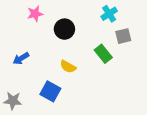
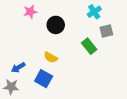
blue arrow: (21, 58) -> (18, 68), moved
yellow semicircle: (68, 67) -> (51, 57), moved

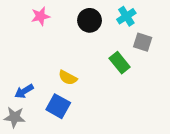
black circle: (56, 25) -> (90, 20), moved
gray square: (106, 31) -> (143, 42), turned 32

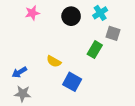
green rectangle: (120, 63) -> (95, 50), turned 70
blue square: (58, 106) -> (72, 82), moved
gray star: (15, 117) -> (23, 94), moved

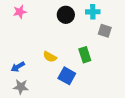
pink star: (32, 13) -> (20, 12), moved
cyan cross: (100, 13) -> (93, 12), turned 32
green rectangle: (95, 50) -> (85, 55), moved, turned -49

